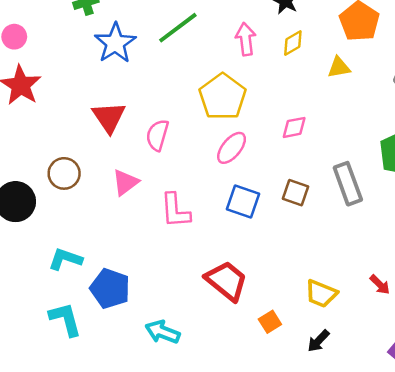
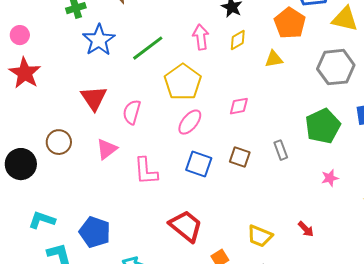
green line: (178, 28) -> (148, 48), moved
gray rectangle: (348, 184) -> (281, 150), size x0.6
cyan L-shape: (65, 259) -> (42, 220), moved

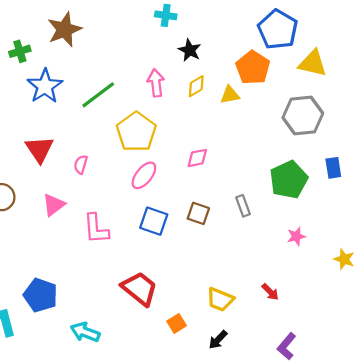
yellow triangle: (274, 59) -> (230, 95), moved
pink semicircle: (132, 112) -> (81, 164), size x0.7

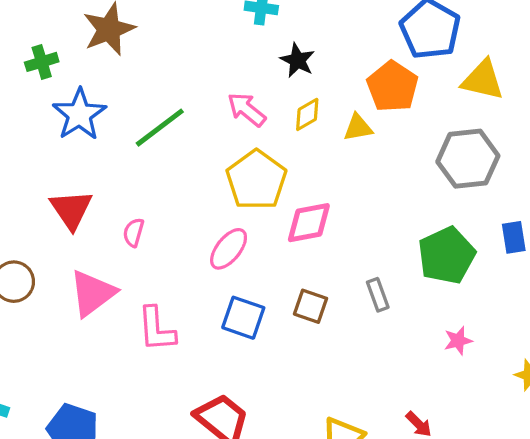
pink arrow: (156, 83) -> (247, 110), turned -44
yellow pentagon: (136, 132) -> (256, 180), moved
pink diamond: (197, 158) -> (309, 223), size x1.4
pink triangle: (54, 205) -> (92, 293), size x1.4

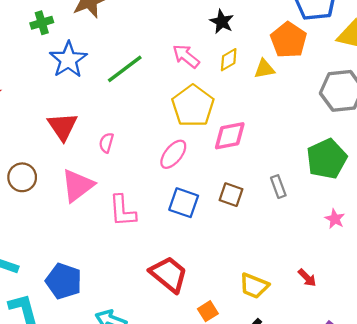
pink star: (458, 341) -> (335, 219), turned -30

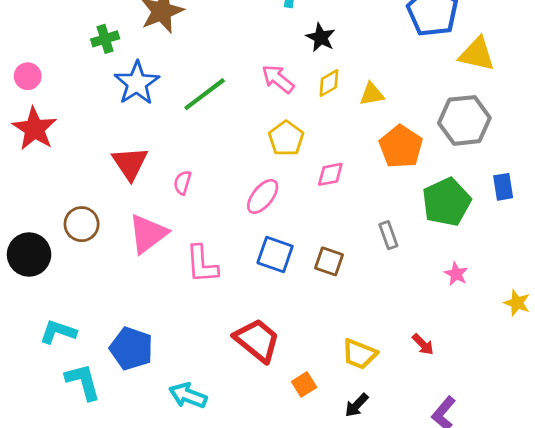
orange pentagon: (289, 40) -> (401, 147), moved
yellow pentagon: (193, 106) -> (286, 138), size x0.7
pink diamond: (230, 136) -> (330, 174), size x0.7
brown square: (231, 195) -> (329, 261), moved

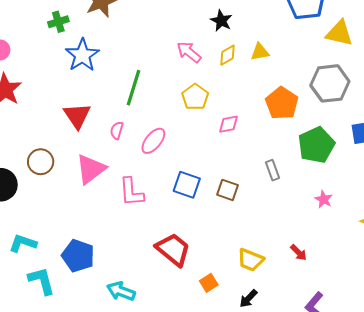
green line: (205, 94) -> (134, 88), moved, turned -36
yellow triangle: (372, 94) -> (260, 52), moved
pink ellipse: (263, 196) -> (153, 141), moved

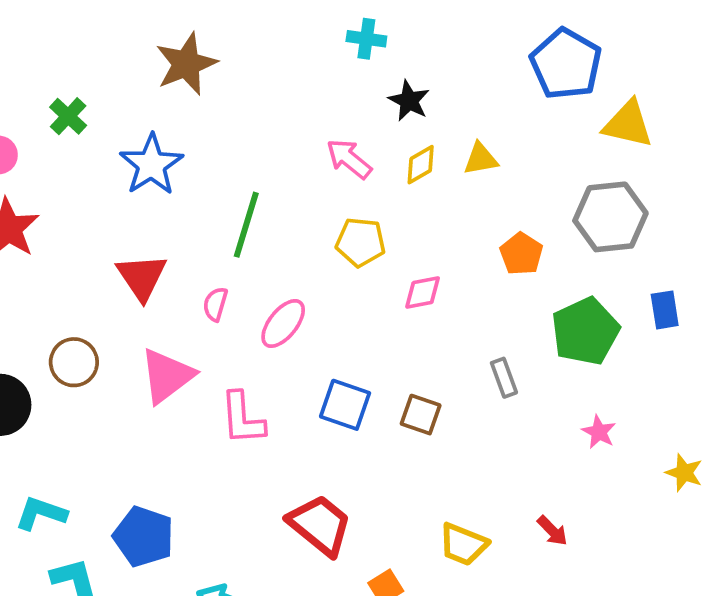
green cross: (58, 22) -> (68, 116), moved, turned -30
yellow pentagon: (195, 97) -> (361, 242), turned -30
orange pentagon: (282, 103) -> (521, 254), size x0.7

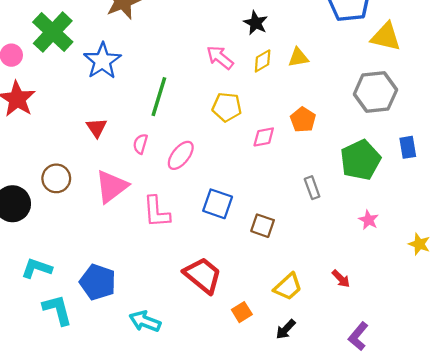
green cross: (68, 116) -> (53, 32), size x1.8
orange pentagon: (521, 254) -> (303, 120), moved
red triangle: (142, 277) -> (97, 128), size x0.7
brown square: (421, 415) -> (263, 226), moved
yellow trapezoid: (463, 544) -> (288, 287), turned -64

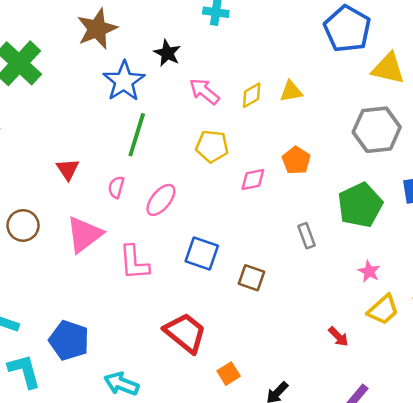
black star: (256, 23) -> (167, 53), moved
blue star: (102, 61) -> (124, 81), moved
yellow trapezoid: (288, 287) -> (383, 310), moved

